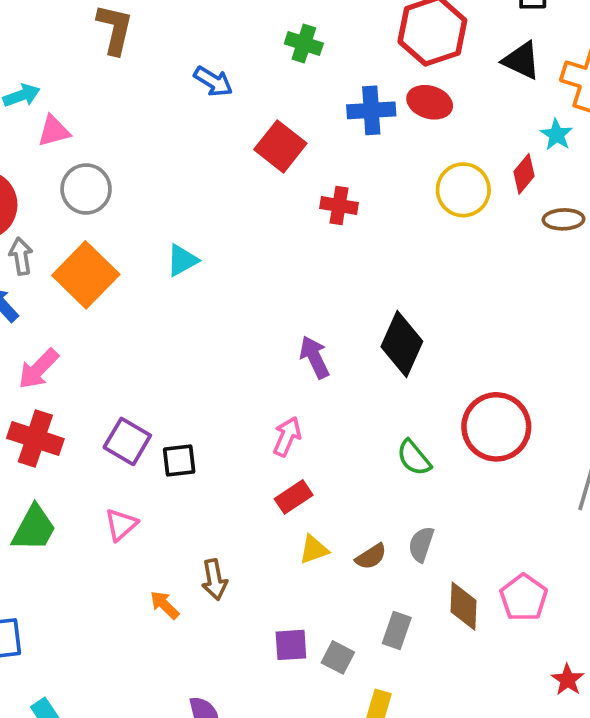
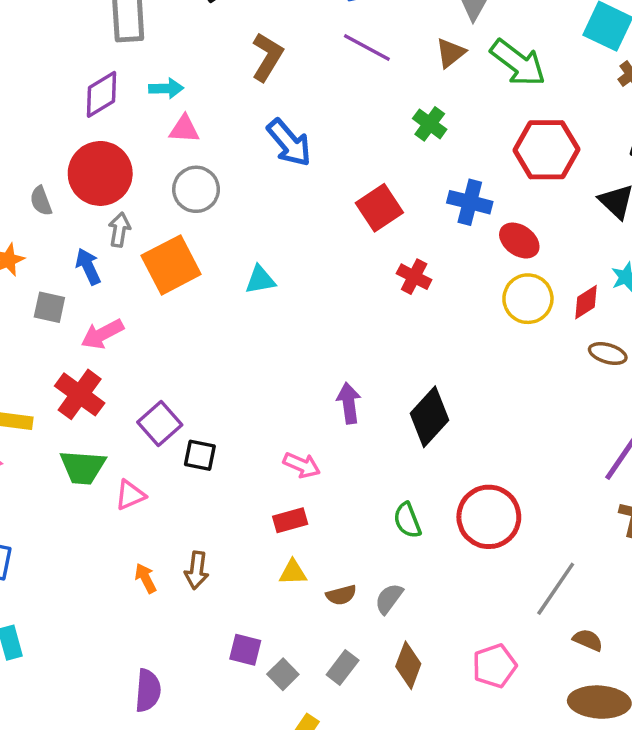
blue arrow: (213, 81) -> (289, 143), moved, size x1.4
red ellipse: (430, 102) -> (519, 241), moved
pink arrow: (287, 437) -> (302, 465), turned 72
green trapezoid: (34, 528) -> (83, 467), moved, turned 48
pink pentagon: (524, 598) -> (494, 666), moved

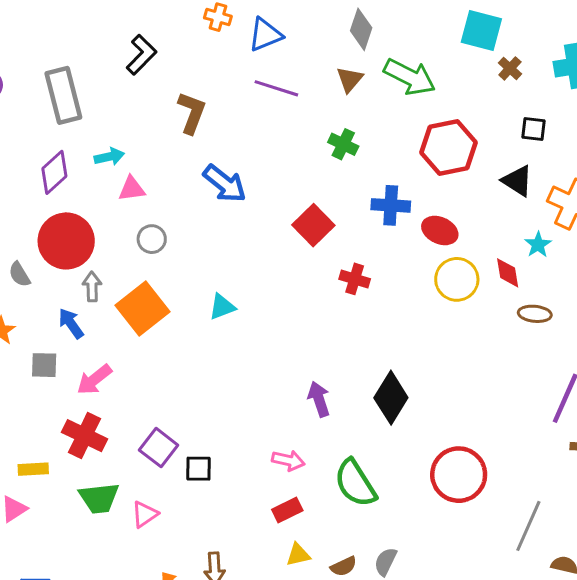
gray circle: (196, 189) -> (152, 239), size x0.7
red diamond: (586, 302) -> (508, 273), turned -56
green semicircle: (407, 520) -> (355, 483), moved, size x1.6

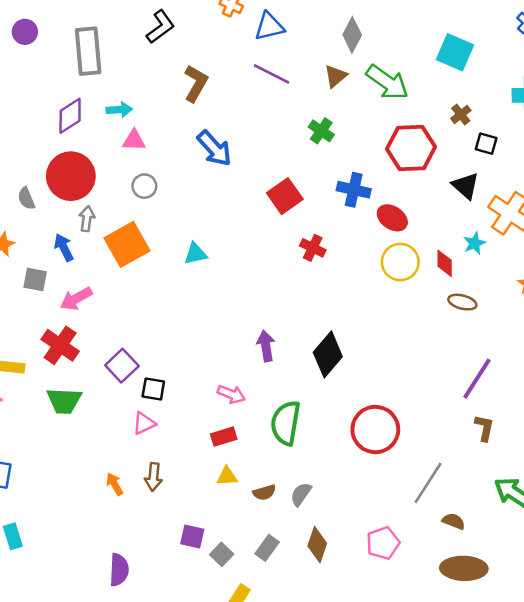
brown cross: (510, 68) -> (461, 114), moved
green semicircle: (355, 483) -> (286, 423), turned 33
pink triangle: (145, 514) -> (144, 423), moved

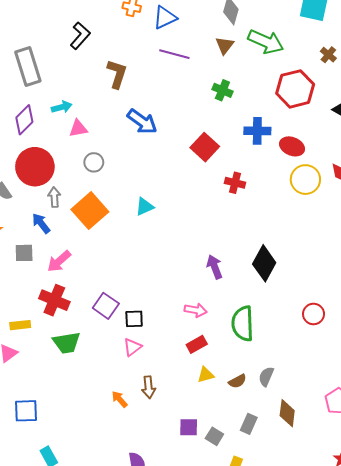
red circle: (375, 429) -> (314, 314), size x0.6

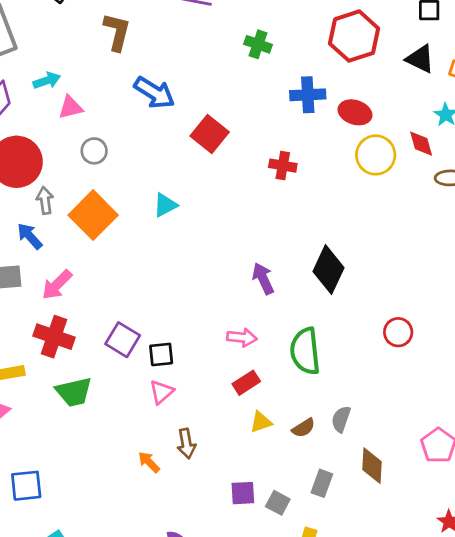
red square: (205, 147) -> (210, 134), moved

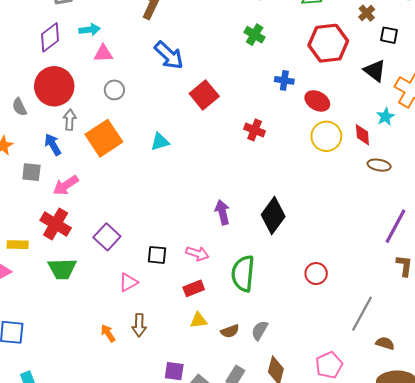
blue cross: (308, 95) -> (284, 80), size x0.7
black square: (161, 354) -> (157, 255), moved

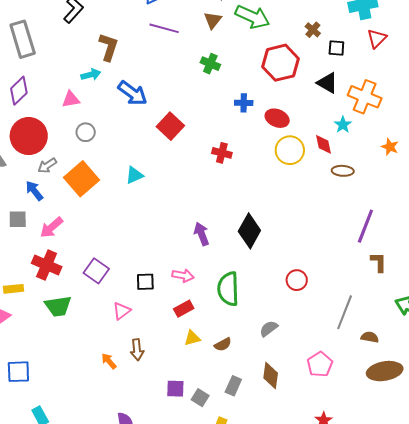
cyan arrow: (90, 30) -> (91, 75), moved
gray arrow: (70, 120) -> (47, 166), turned -120
gray semicircle: (260, 330) -> (269, 329), moved, turned 30

